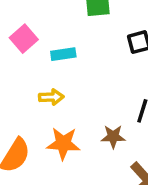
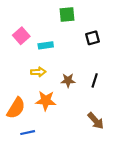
brown star: (113, 137) -> (68, 80), moved

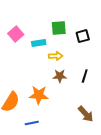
green square: (67, 15) -> (59, 28), moved
yellow arrow: (38, 72) -> (56, 56), moved
blue line: (28, 133) -> (32, 123), moved

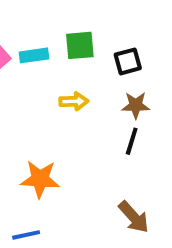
cyan rectangle: (39, 43) -> (34, 55), moved
brown star: (60, 76) -> (136, 105), moved

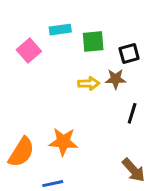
cyan rectangle: (34, 55) -> (60, 30), moved
brown star: (136, 105) -> (116, 79), moved

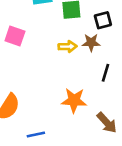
pink square: (29, 51) -> (15, 36), moved, turned -30
orange star: (63, 142) -> (74, 100), moved

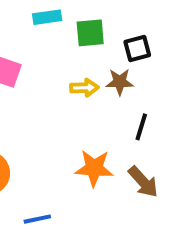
brown arrow: (107, 123) -> (143, 182), moved

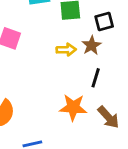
brown star: (120, 82) -> (91, 45), turned -30
black line: (141, 127) -> (96, 78), moved

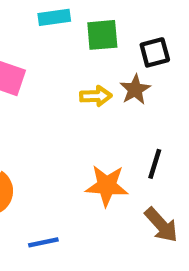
black line: (96, 78) -> (155, 164), moved
brown arrow: (108, 117) -> (161, 225), moved

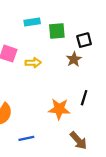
yellow arrow: (96, 96) -> (33, 63), moved
brown arrow: (161, 225) -> (78, 141), moved

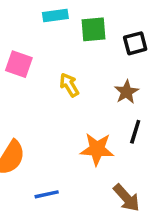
brown star: (74, 59) -> (127, 92), moved
yellow arrow: (33, 63) -> (69, 85), moved, turned -119

